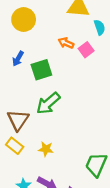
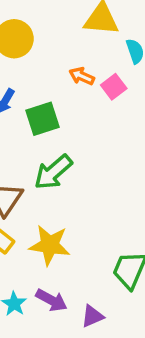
yellow star: (46, 149) -> (50, 245), size x1.6

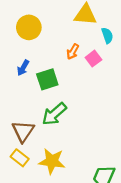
orange arrow: (82, 76) -> (73, 52), turned -84

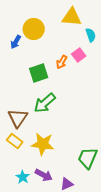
yellow circle: (29, 27) -> (34, 29), moved
orange arrow: (73, 52) -> (62, 62), moved
blue arrow: (23, 68) -> (16, 42), moved

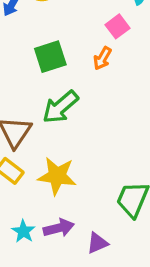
orange arrow: (62, 62) -> (102, 58), moved
purple arrow: (44, 175) -> (59, 228), turned -42

